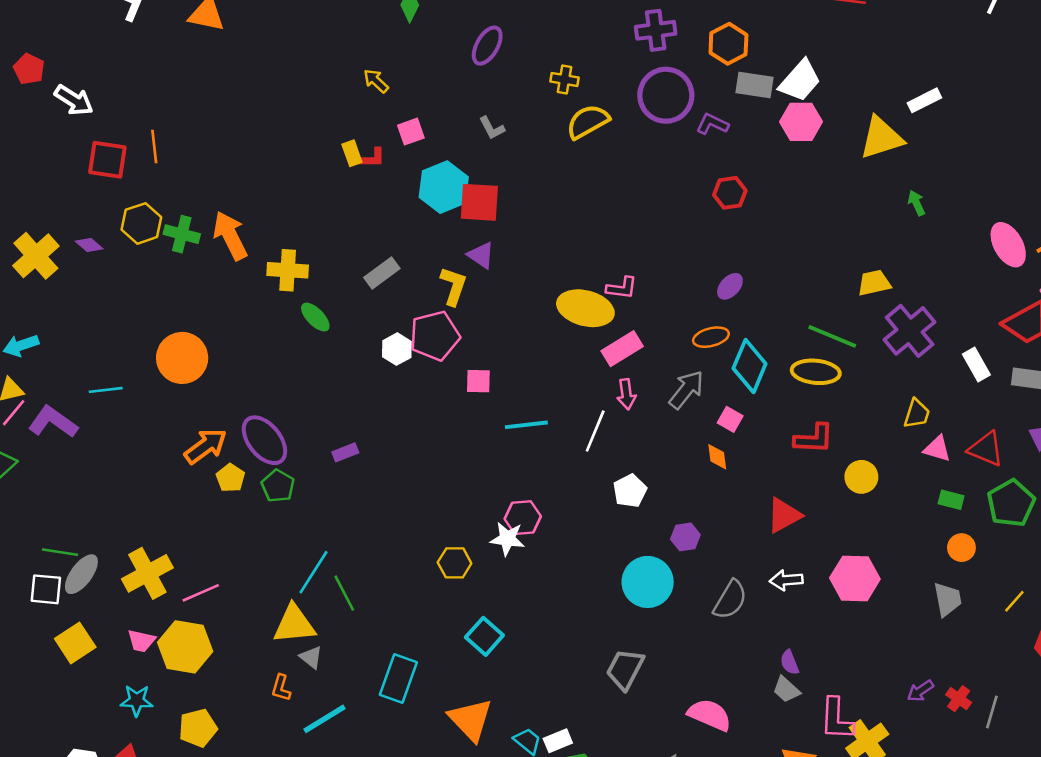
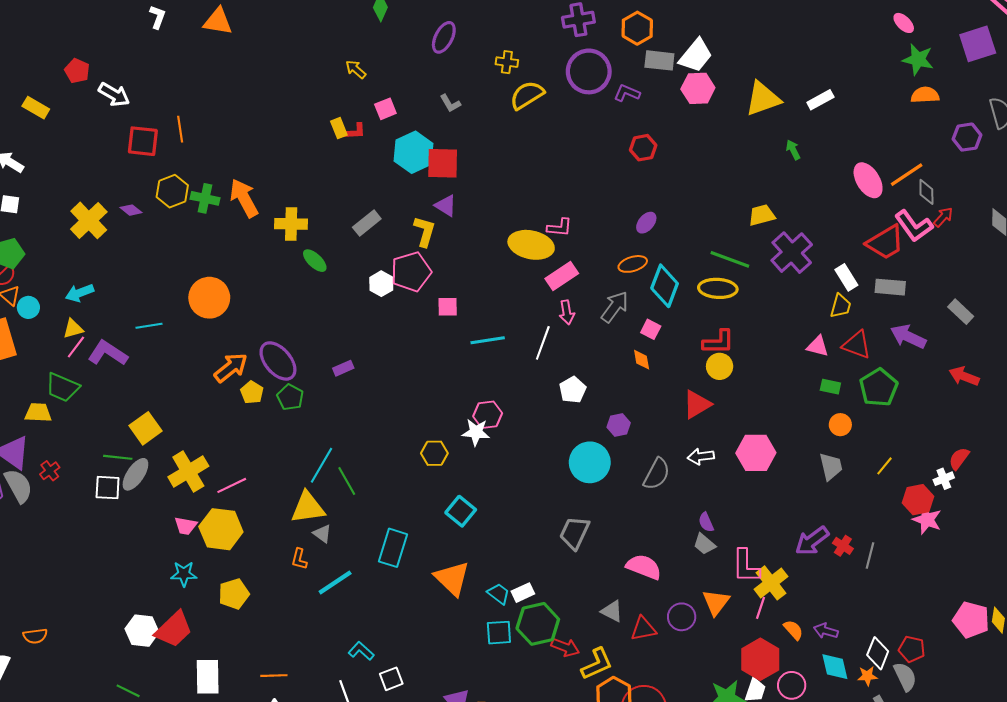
white rectangle: (924, 100) -> (820, 100), moved
yellow trapezoid: (917, 414) -> (841, 306), moved
yellow circle: (861, 477) -> (720, 366), moved
yellow square: (75, 643) -> (145, 428), moved
purple arrow: (920, 691) -> (812, 541), size x1.6

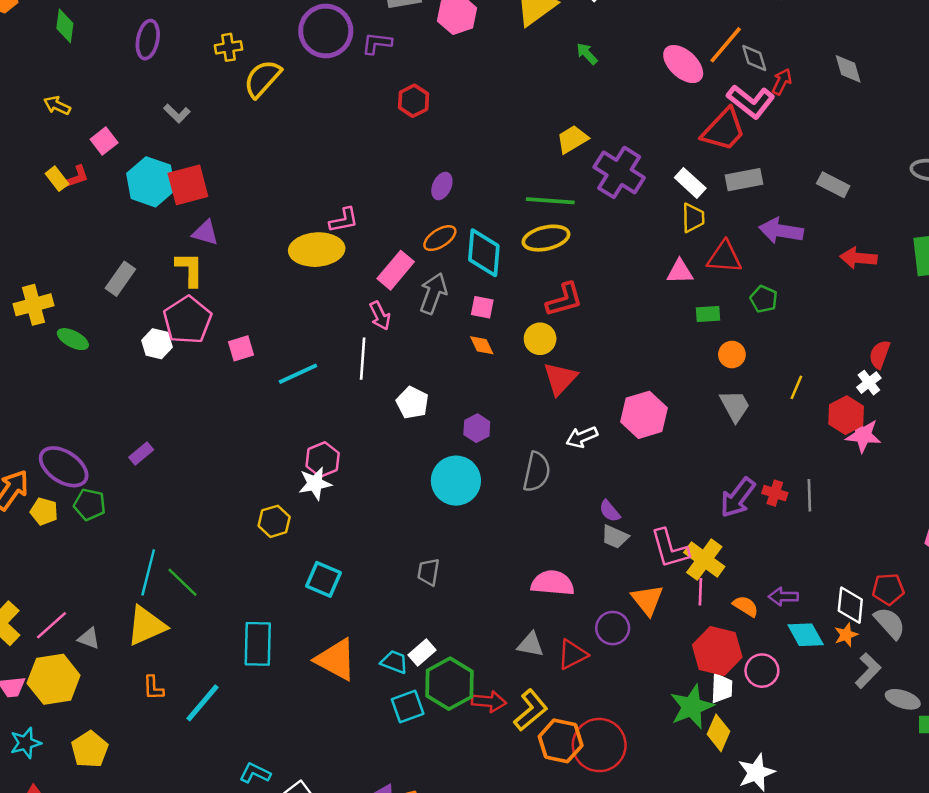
pink rectangle: (562, 276) -> (396, 270), moved
yellow circle: (720, 366) -> (540, 339), moved
green pentagon: (879, 387) -> (764, 299), size x0.6
gray trapezoid: (575, 533) -> (428, 572), moved, size x0.7
gray triangle: (322, 534) -> (89, 638), moved

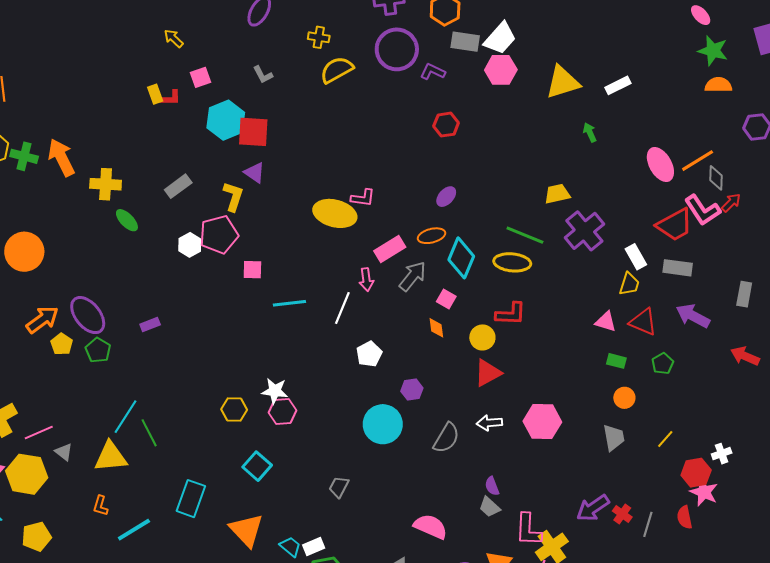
gray rectangle: (833, 185) -> (744, 294), turned 55
red semicircle: (880, 354) -> (685, 517), moved, turned -50
pink hexagon: (323, 460) -> (282, 412), moved

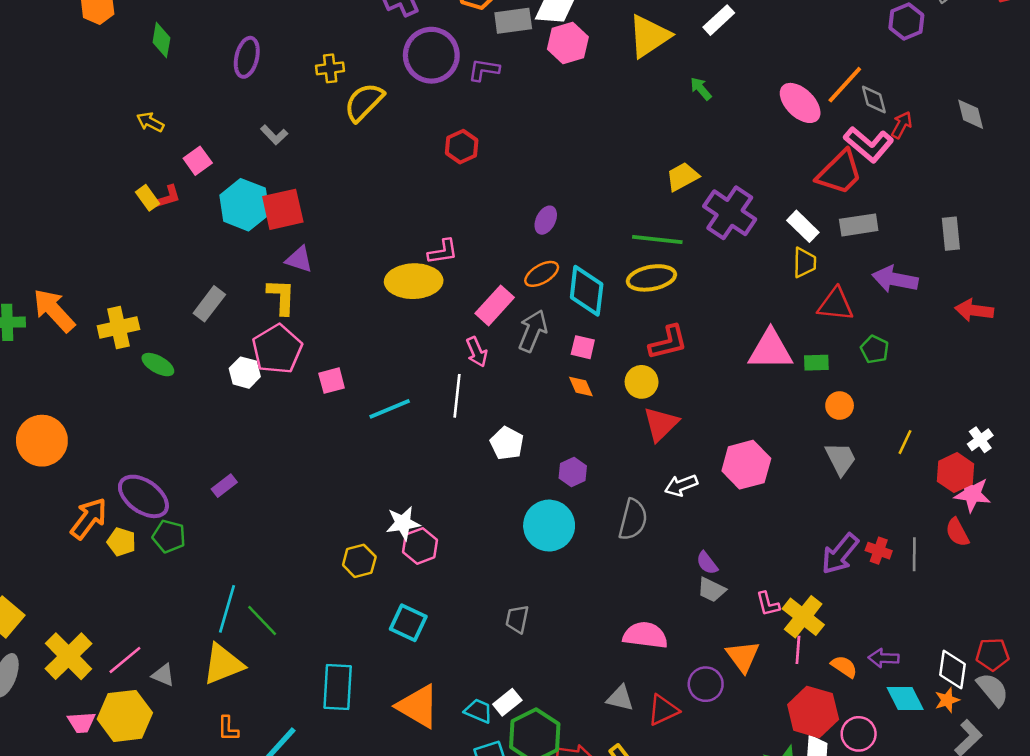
red hexagon: (446, 125) -> (462, 147), moved
pink triangle: (606, 322) -> (771, 350), moved, size x1.6
pink L-shape: (528, 530) -> (768, 604), size x0.6

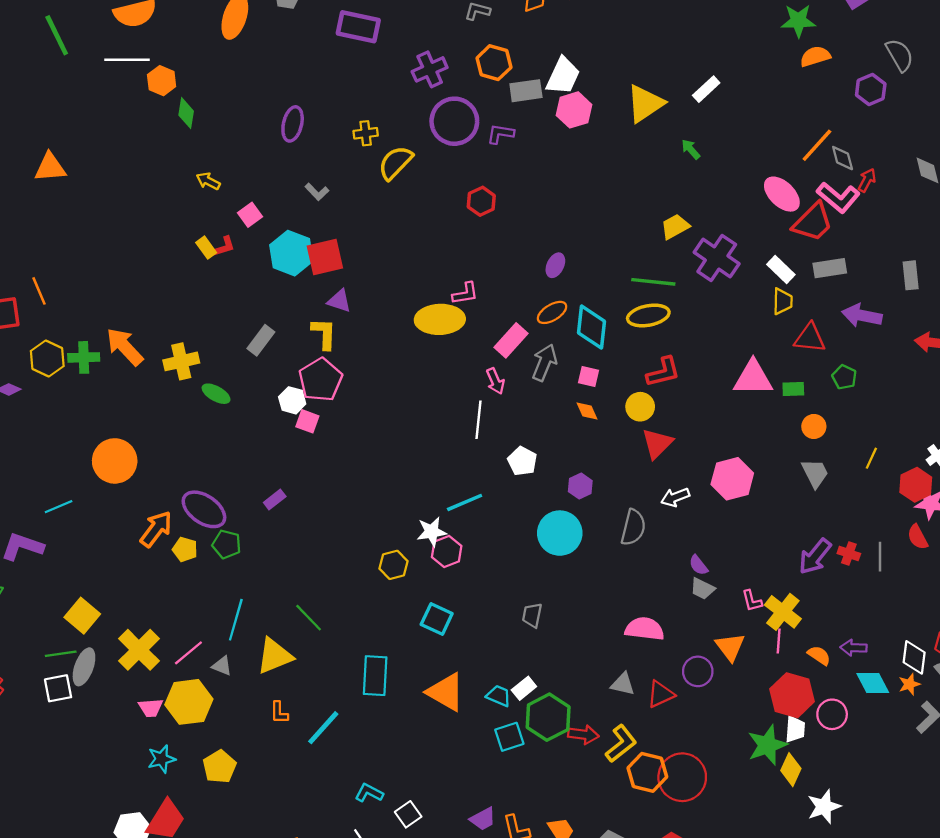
green diamond: (161, 40) -> (186, 113), moved
pink ellipse: (800, 103) -> (782, 194), moved
pink square: (332, 381) -> (307, 421), moved, turned 35
cyan line: (390, 409) -> (465, 502), moved
cyan line: (227, 609) -> (236, 620), moved

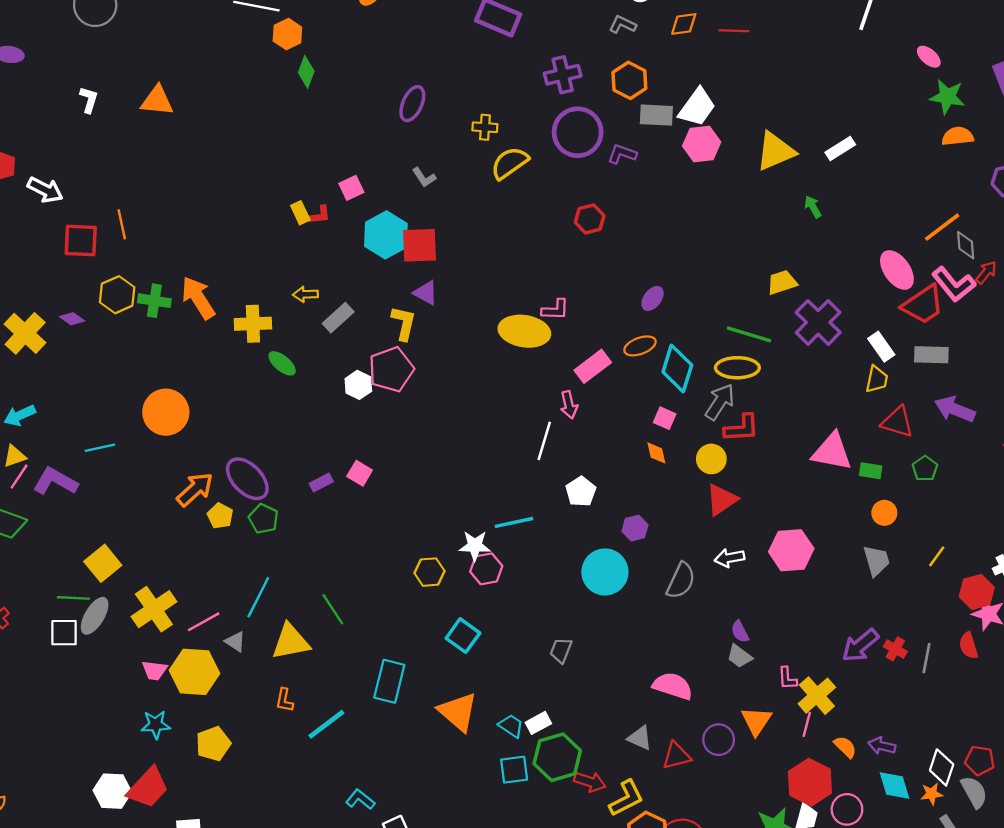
yellow arrow: (208, 181) -> (306, 294), moved, turned -40
gray arrow: (544, 362) -> (720, 402), moved
pink square: (307, 421) -> (360, 473), moved

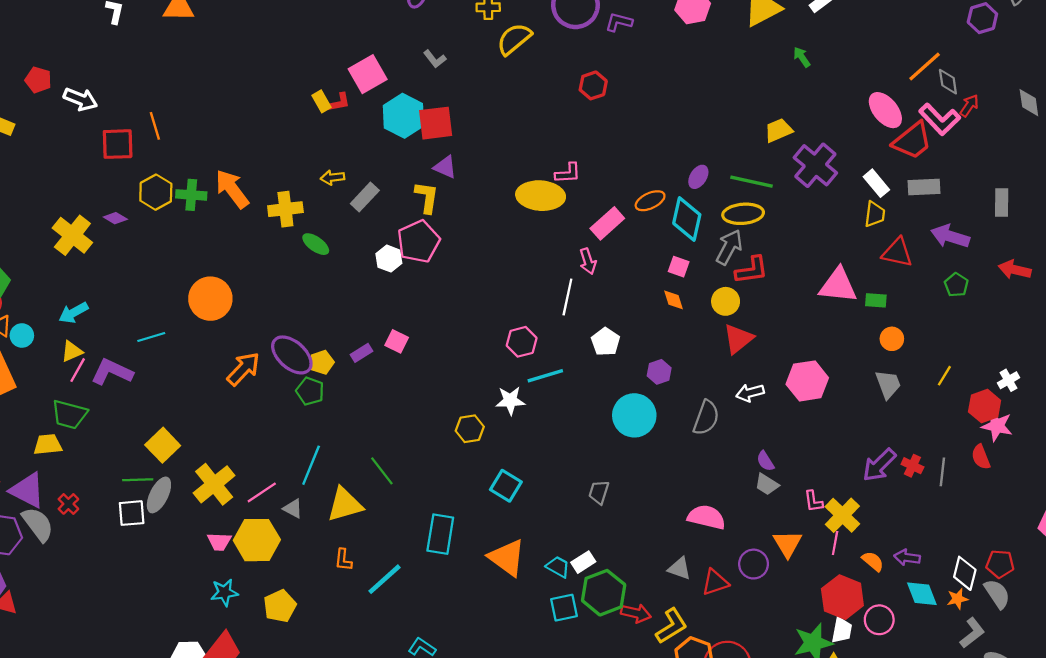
pink square: (351, 188) -> (368, 74), size x1.6
purple ellipse: (653, 298) -> (698, 177), moved
green pentagon: (925, 468) -> (956, 285), moved
yellow pentagon: (220, 516) -> (322, 362), moved, turned 30
pink hexagon: (486, 569) -> (522, 342), moved

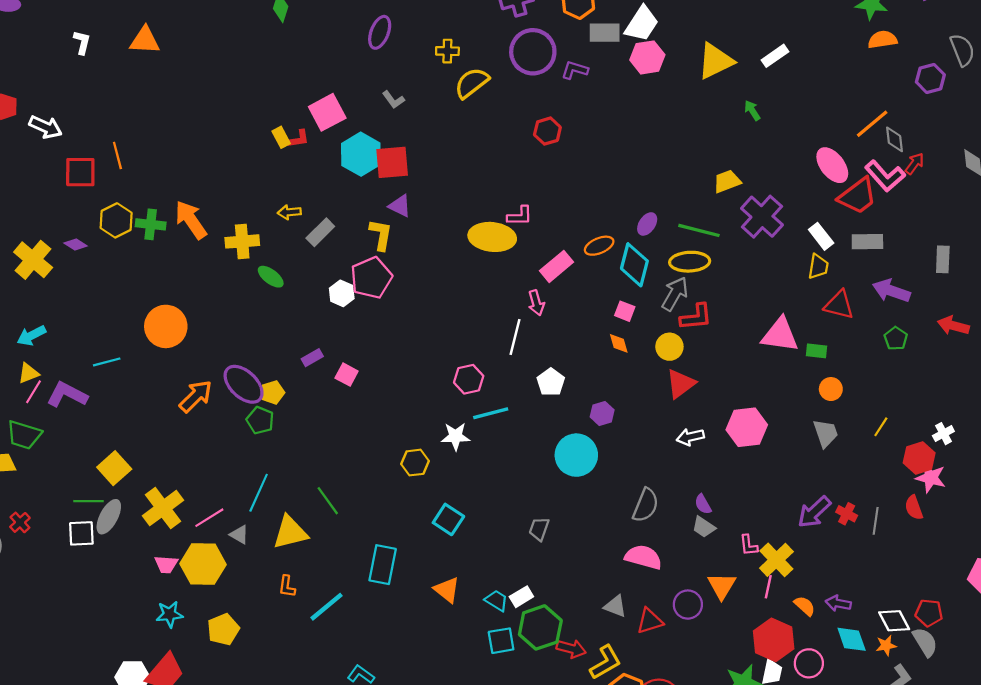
purple rectangle: (361, 353) -> (312, 358), moved
gray semicircle: (706, 418) -> (646, 505), moved
orange triangle: (507, 558) -> (447, 590), size x0.7
white diamond: (965, 573) -> (894, 621), turned -44

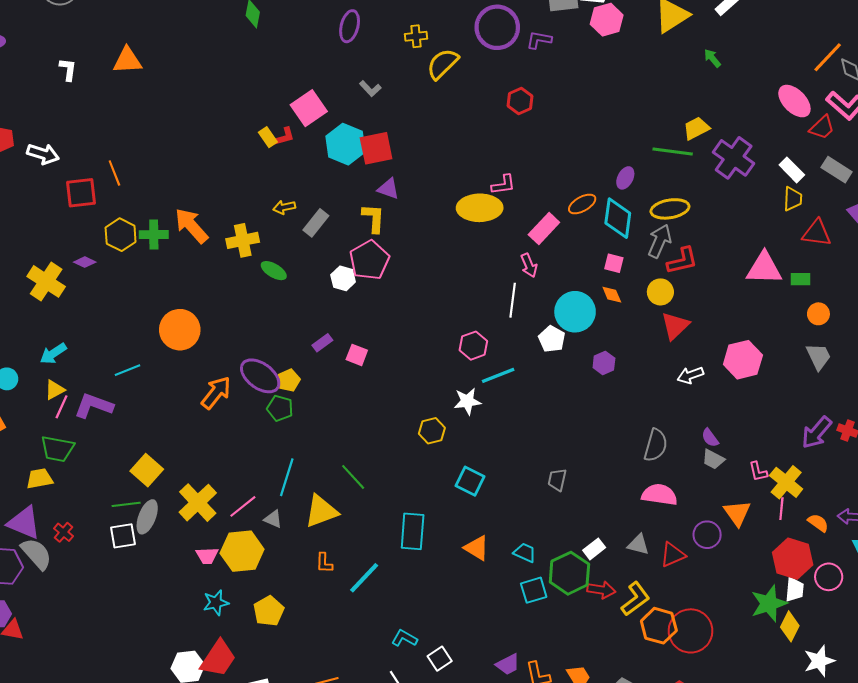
red trapezoid: (858, 196) -> (822, 127), size x0.7
green line: (699, 230) -> (673, 151), moved
gray rectangle: (867, 242) -> (837, 170), turned 40
cyan circle: (576, 455) -> (575, 312), moved
white rectangle: (521, 597) -> (594, 549), moved

